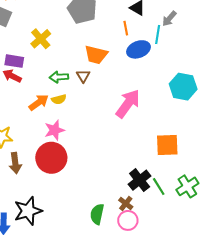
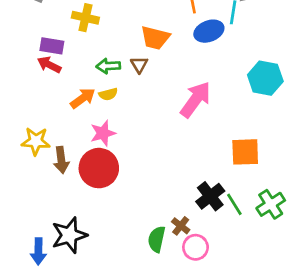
yellow cross: (41, 39) -> (85, 18), turned -36
brown arrow: (15, 163) -> (61, 160), moved
brown cross: (126, 203) -> (181, 226), moved

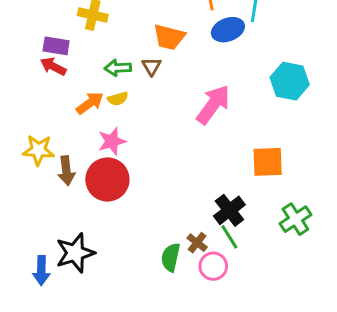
green line: (234, 204) -> (229, 237), moved

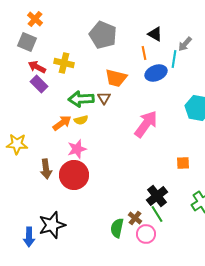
purple rectangle: (56, 46) -> (39, 84), turned 36
red arrow: (53, 66) -> (37, 67), moved
green arrow: (118, 68) -> (81, 99), size x1.4
yellow star: (38, 150) -> (17, 144), moved
orange square: (268, 162) -> (183, 163), size x0.6

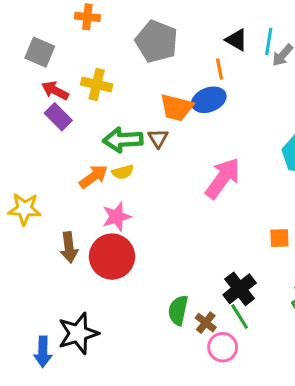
orange cross: (35, 19) -> (87, 17), moved, turned -35
cyan line: (174, 59) -> (269, 41), moved
blue ellipse: (156, 73) -> (209, 100), moved
green semicircle: (117, 228) -> (178, 310), moved

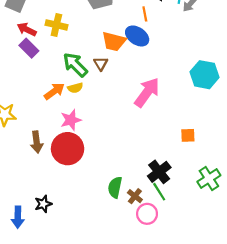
blue ellipse: (209, 100) -> (137, 36), turned 55
green arrow: (123, 140) -> (75, 65), turned 48
black star: (78, 333) -> (43, 204), size x0.6

